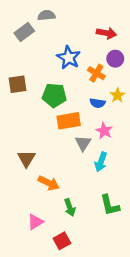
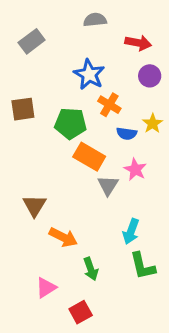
gray semicircle: (46, 15) -> (95, 20), moved
orange cross: (96, 73) -> (109, 105), moved
orange rectangle: (69, 121) -> (89, 157), turned 40
cyan arrow: (101, 162) -> (131, 231), moved

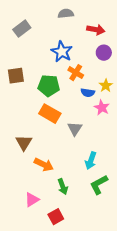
orange rectangle: (89, 157) -> (50, 114), moved
pink star: (135, 170) -> (102, 108), moved
green L-shape: (142, 266) -> (99, 185), turned 75

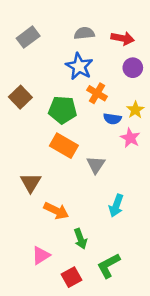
gray semicircle: (66, 14) -> (84, 33), moved
brown square: (16, 76) -> (20, 97), turned -36
green L-shape: (99, 185) -> (109, 266), moved

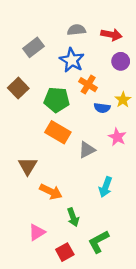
gray rectangle: (28, 37) -> (33, 47), moved
pink star: (130, 138) -> (117, 137), moved
gray triangle: (96, 165) -> (87, 150), turned 30

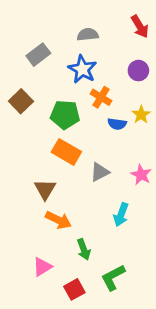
red arrow: (111, 35) -> (140, 26), moved, turned 48
pink star: (117, 137) -> (141, 175), moved
brown triangle: (28, 166) -> (45, 189), moved

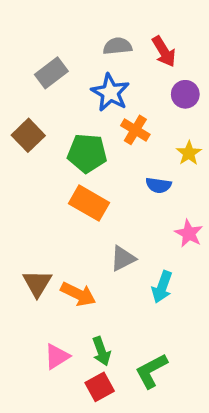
red arrow: (140, 26) -> (164, 51), moved
blue semicircle: (117, 124) -> (159, 185), moved
gray triangle: (100, 172) -> (123, 258), moved
brown triangle: (45, 189) -> (37, 283), moved
green arrow: (84, 249) -> (101, 351), moved

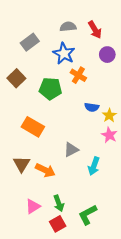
yellow star: (189, 153) -> (109, 115), moved
orange rectangle: (89, 203) -> (33, 127), moved

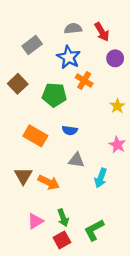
blue semicircle: (92, 107) -> (70, 130), moved
yellow star: (109, 115) -> (117, 106), moved
gray triangle: (71, 150) -> (76, 160), turned 35

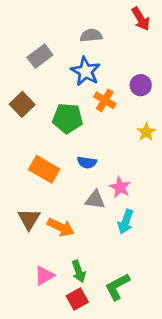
red arrow: (102, 32) -> (141, 19), moved
purple circle: (115, 58) -> (141, 85), moved
pink star: (117, 145) -> (120, 187), moved

